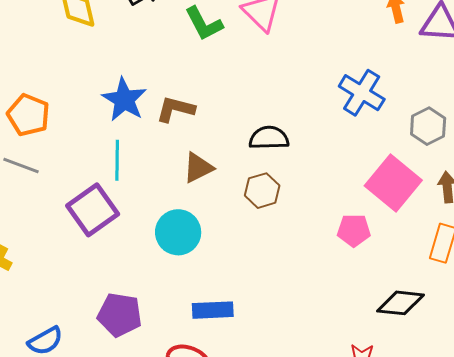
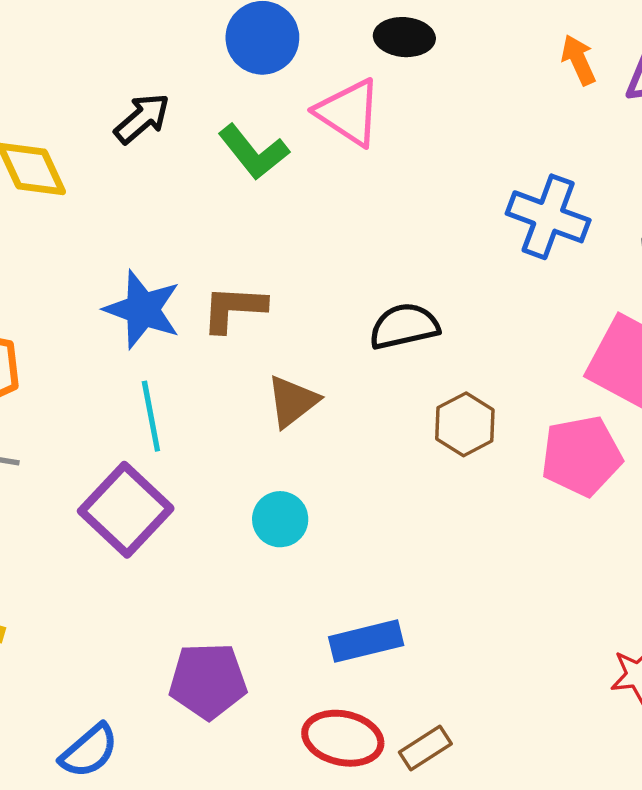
brown hexagon: (262, 191) -> (465, 424), moved
pink pentagon: (354, 230) -> (582, 456), size x1.4
cyan circle: (178, 232) -> (280, 519), size x0.7

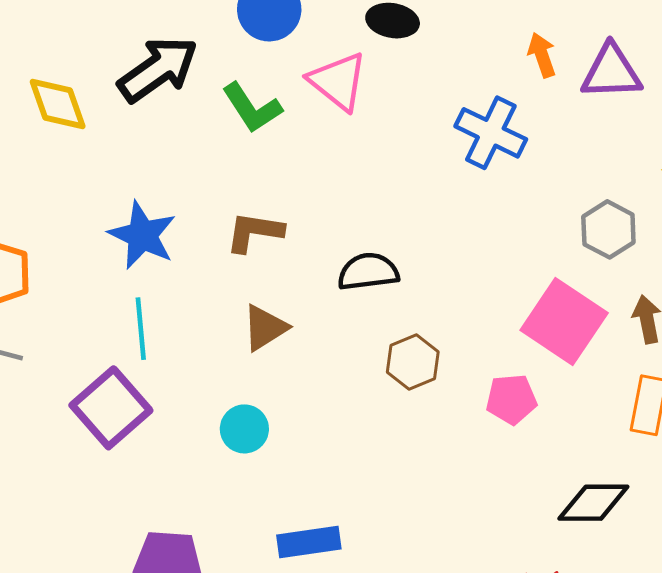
black arrow: (142, 118) -> (158, 69), size x1.6
blue cross: (548, 217) -> (491, 133), moved
brown L-shape: (234, 309) -> (254, 232), moved
pink pentagon: (582, 456) -> (511, 399), size x0.7

